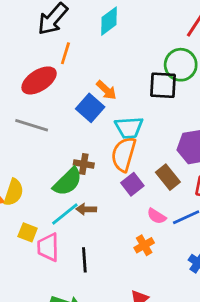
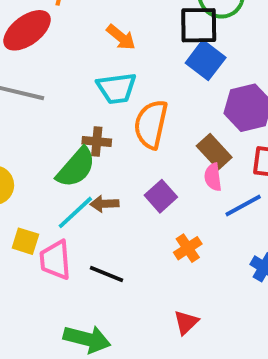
blue square: (90, 108) -> (206, 60), moved
cyan trapezoid: (129, 128) -> (117, 88), moved
purple square: (132, 184) -> (161, 196), moved
pink semicircle: (157, 216) -> (213, 177), moved, turned 54
black line: (84, 260) -> (107, 274), turned -60

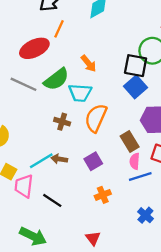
green semicircle: (76, 167) -> (56, 79), moved
pink semicircle: (213, 177) -> (135, 161), moved
red triangle: (186, 322) -> (93, 238), turned -35

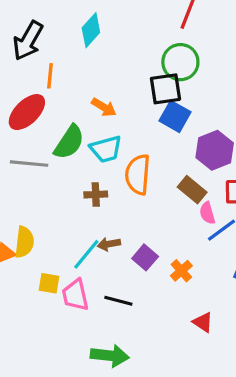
purple square: (93, 161) -> (145, 257), moved
red triangle: (93, 238) -> (203, 322), moved

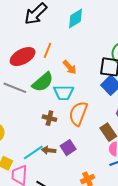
orange line: (50, 76) -> (47, 50), moved
purple square: (145, 257) -> (68, 148), moved

